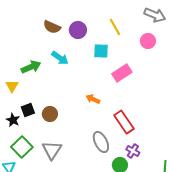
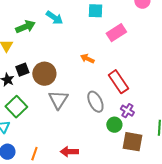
brown circle: (50, 114) -> (44, 74), size x1.5
gray triangle: (52, 150) -> (58, 100), moved

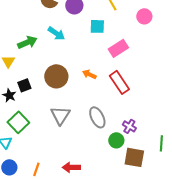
brown circle: (44, 74) -> (56, 76), moved
red rectangle: (118, 82) -> (119, 82), moved

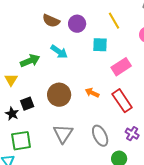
green square: (18, 122) -> (21, 141), turned 35
purple cross: (129, 126) -> (132, 134), moved

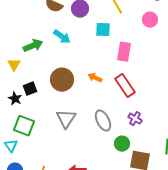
pink rectangle: (121, 67) -> (124, 52), turned -48
green square: (21, 141) -> (24, 126), turned 30

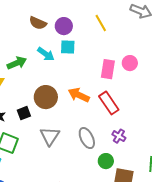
pink circle: (150, 20) -> (130, 63), moved
cyan square: (103, 30) -> (68, 47), moved
orange arrow: (95, 78) -> (79, 95), size x1.5
black square: (30, 89) -> (24, 113), moved

